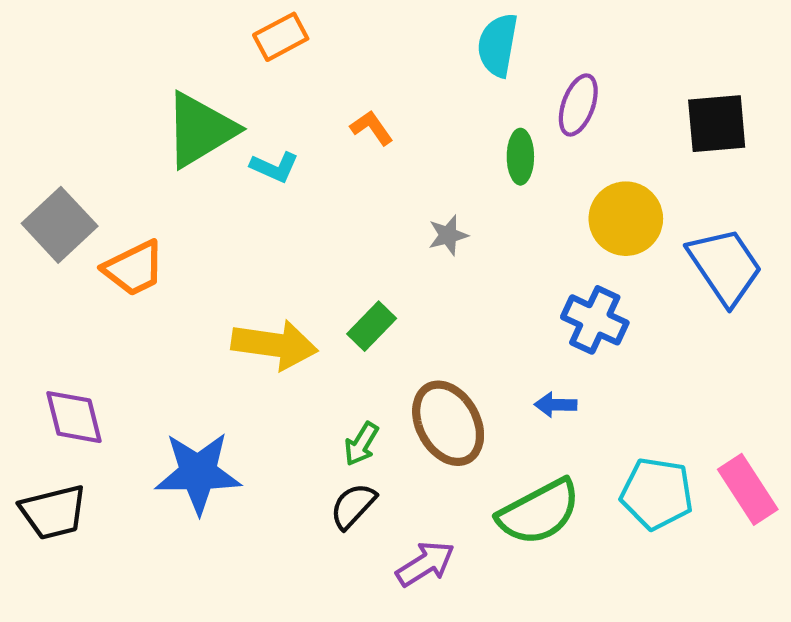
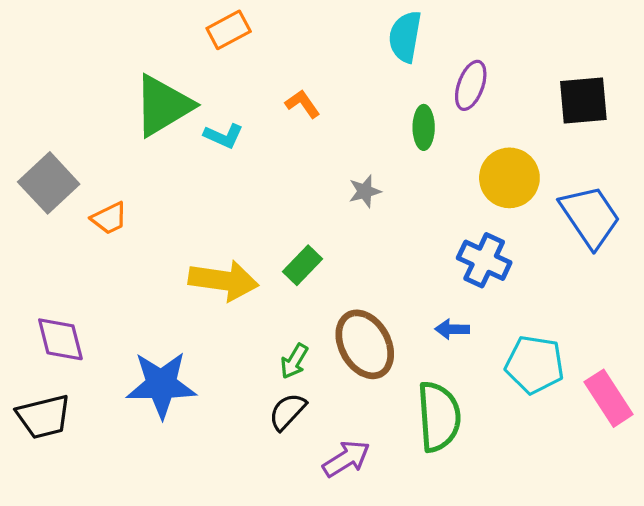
orange trapezoid: (134, 268) -> (109, 218), size x0.7
cyan pentagon: (657, 494) -> (535, 365), moved
green semicircle: (539, 512) -> (439, 417), turned -66

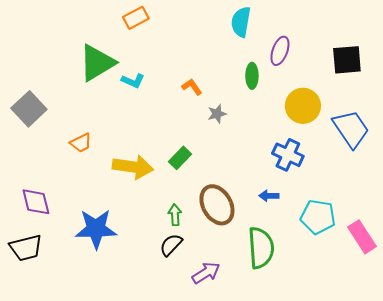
orange L-shape: (303, 104) -> (192, 87), moved
orange trapezoid: (109, 218) -> (81, 143), moved
green arrow: (294, 361) -> (175, 215), turned 145

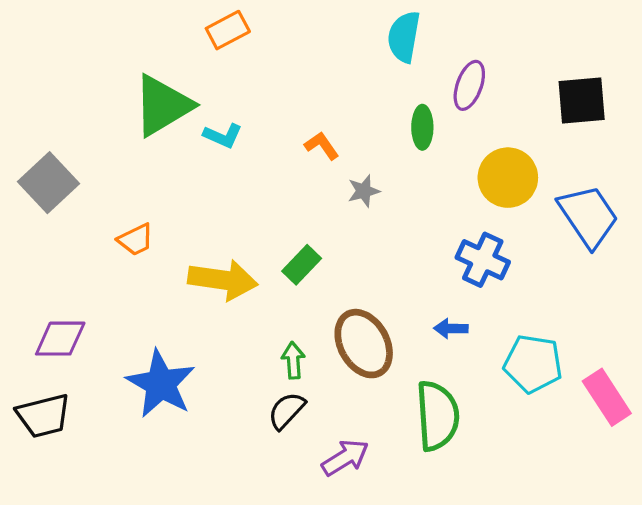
purple diamond: (36, 202) -> (60, 339), turned -76
blue star: (96, 229) -> (161, 384), turned 30

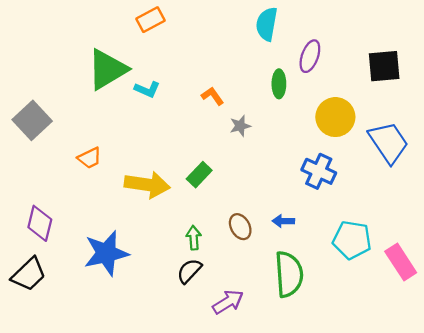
blue arrow: (451, 328) -> (283, 221), moved
purple diamond: (60, 339) -> (40, 223), turned -76
brown ellipse: (364, 344) -> (240, 227), size x0.6
blue star: (161, 384) -> (106, 253), turned 30
black trapezoid: (43, 416) -> (29, 274), turned -30

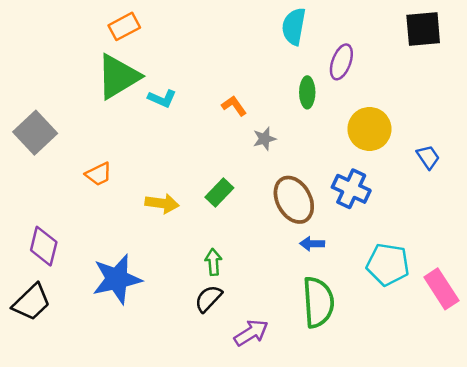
orange rectangle: (150, 20) -> (124, 26), moved
black square: (384, 66) -> (423, 29), moved
blue trapezoid: (389, 142) -> (428, 157), size x0.5
yellow arrow: (147, 185) -> (162, 203), size x0.7
brown ellipse: (240, 227) -> (294, 200), moved, size x1.6

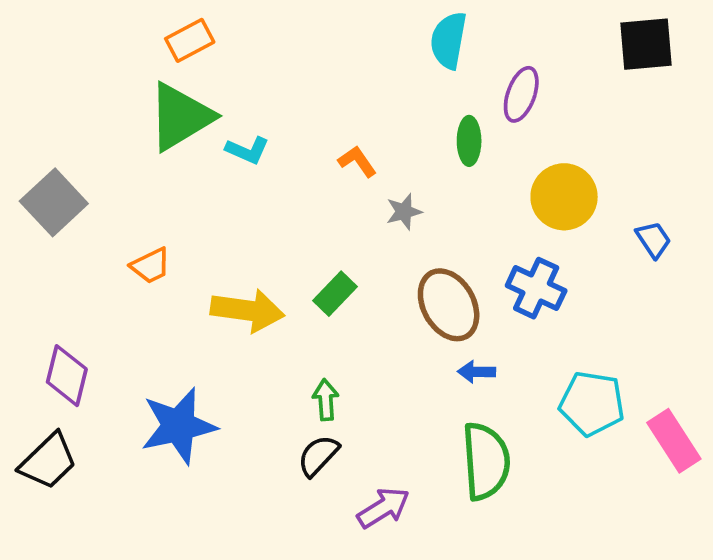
yellow arrow: (162, 203) -> (247, 310), size x1.4

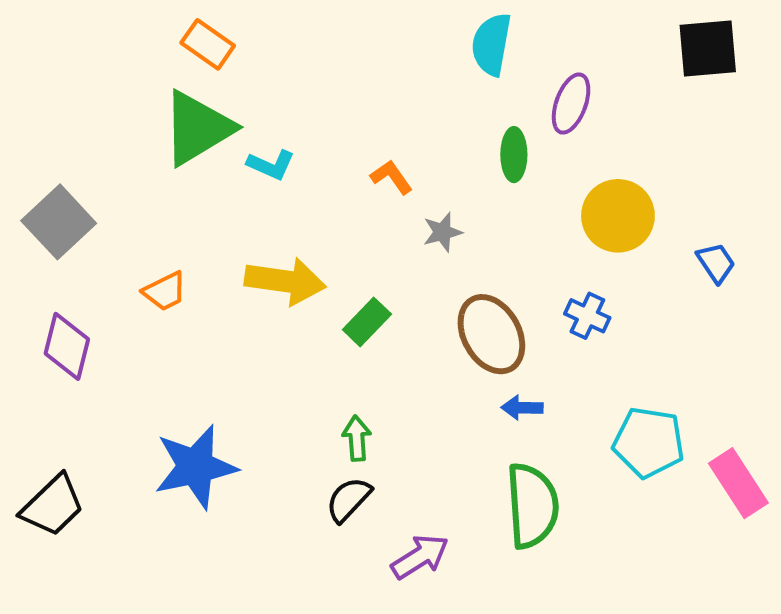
orange rectangle: (190, 40) -> (208, 44), turned 63
blue cross: (536, 288) -> (587, 316), size x0.7
yellow arrow: (247, 310) -> (285, 281), moved
purple diamond: (67, 376) -> (67, 346), moved

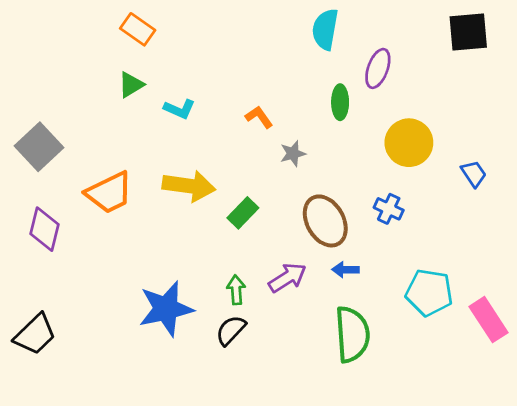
green triangle: (197, 128) -> (131, 85), size x0.5
orange trapezoid: (165, 291) -> (109, 193), size x1.6
blue star: (195, 467) -> (166, 309), moved
purple arrow: (420, 557) -> (287, 278), moved

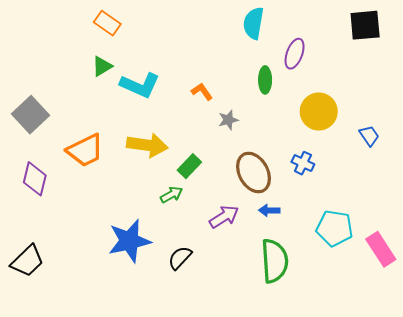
cyan L-shape: (179, 109) -> (140, 85), size x1.6
green arrow: (236, 290) -> (171, 195), moved, turned 65

